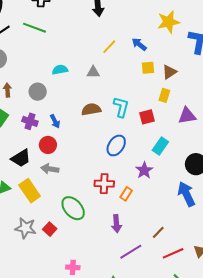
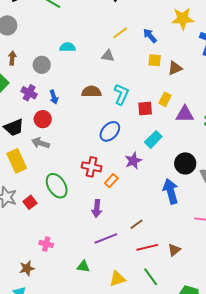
gray triangle: (93, 72) -> (108, 56), moved
yellow rectangle: (164, 95) -> (165, 99), moved

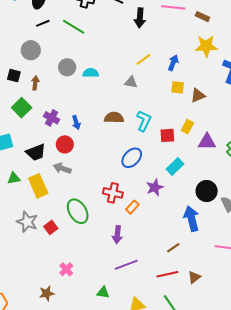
blue arrow: (150, 36) -> (173, 63), turned 63
gray circle: (42, 65) -> (67, 67), moved
brown line: (136, 224) -> (173, 248), moved
pink cross: (46, 244) -> (66, 269), turned 32

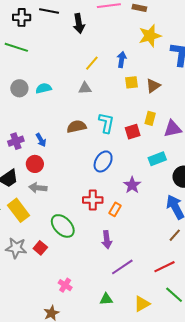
purple cross: (52, 118) -> (16, 141), turned -35
cyan rectangle: (175, 166) -> (157, 159), moved, turned 36
brown line: (173, 248) -> (175, 235), moved

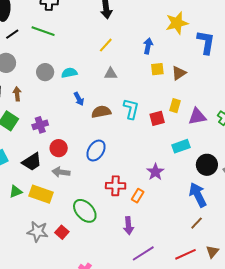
yellow line: (92, 63) -> (106, 45), moved
blue arrow: (41, 140) -> (79, 99), moved
blue ellipse: (103, 161) -> (96, 151), moved
yellow rectangle: (18, 210) -> (41, 194), turned -35

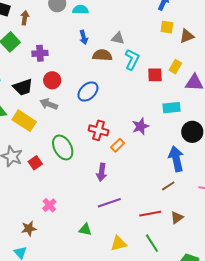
gray triangle: (111, 74) -> (118, 38), moved

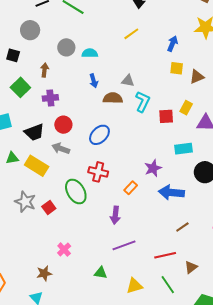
brown arrow: (25, 18) -> (45, 70), moved
red cross: (99, 130) -> (98, 172), moved
blue arrow: (176, 159) -> (171, 192), moved, turned -70
brown triangle: (177, 217) -> (191, 267), moved

